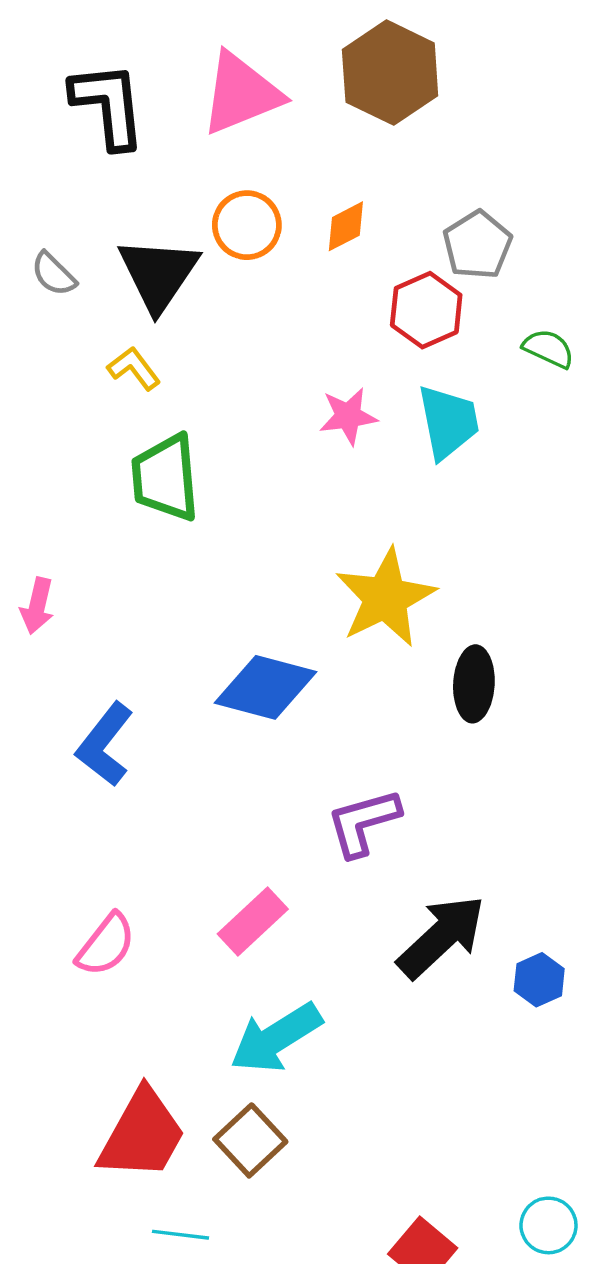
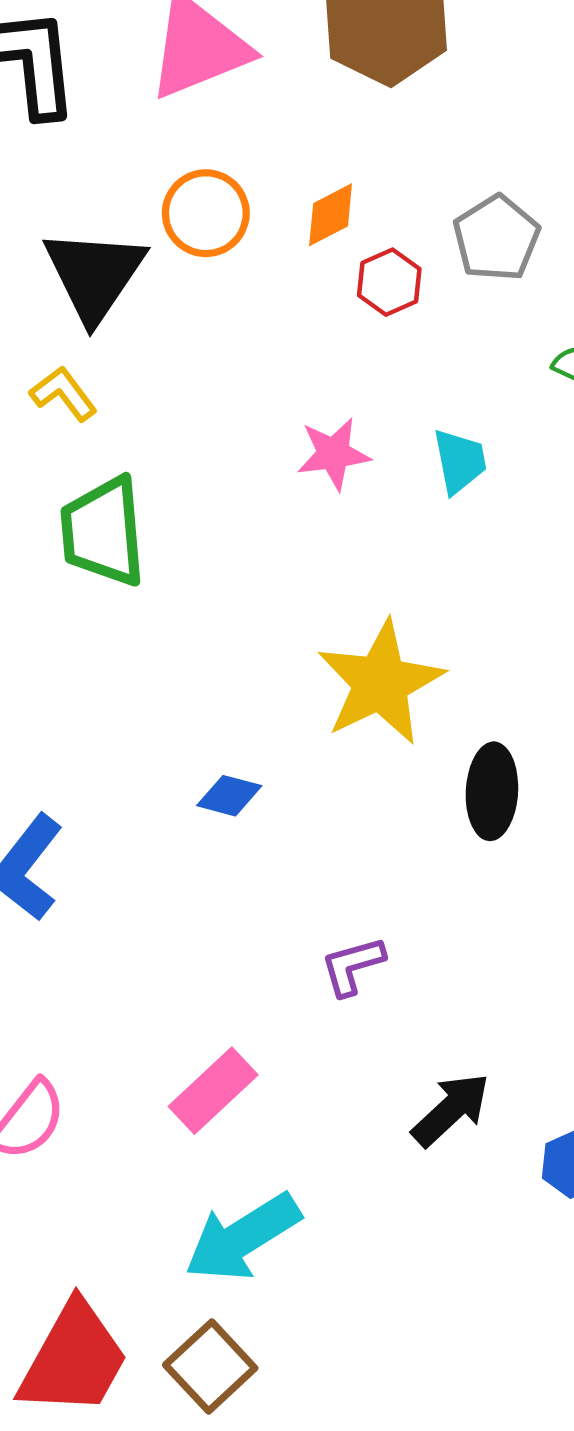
red hexagon: (426, 310) -> (389, 282), moved, size x0.7
cyan trapezoid: (448, 422) -> (460, 461), size x0.7
blue diamond: (266, 687) -> (229, 796), size x0.5
purple L-shape: (363, 823) -> (353, 966), size x0.7
black arrow: (441, 937) -> (451, 1110), size x0.7

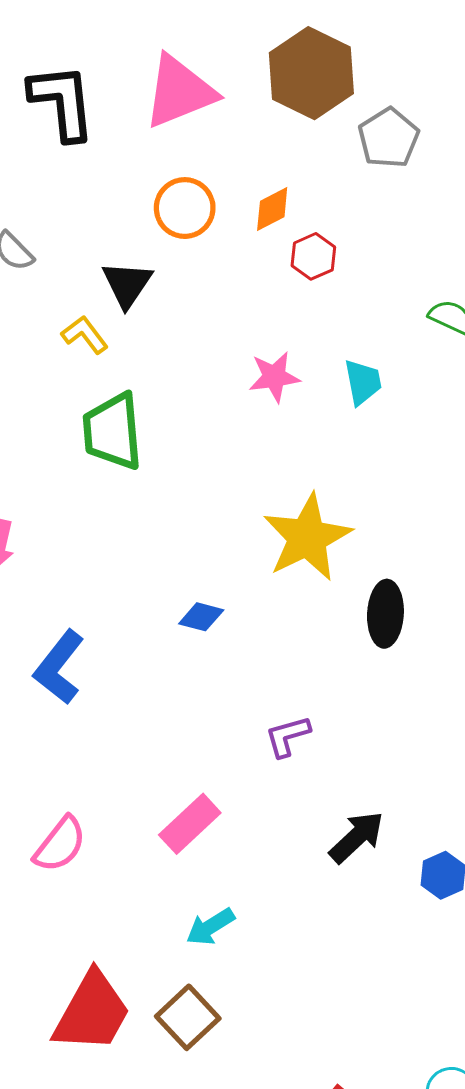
gray pentagon: (496, 238) -> (389, 138), moved
black triangle: (94, 275) -> (127, 284), moved, size x0.7
cyan arrow: (242, 1237) -> (210, 927), size x0.6

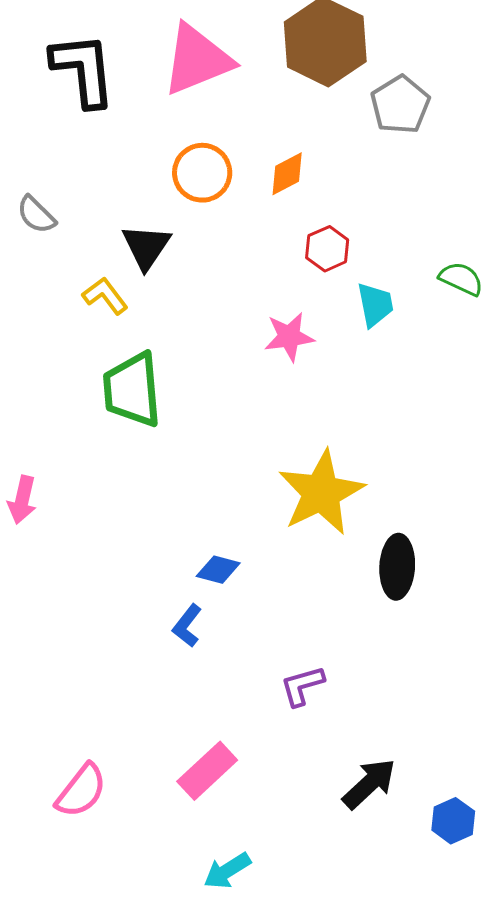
red hexagon: (313, 256) -> (327, 249), moved
cyan trapezoid: (363, 382) -> (375, 305), moved
blue L-shape: (59, 667) -> (187, 626), moved, size x0.6

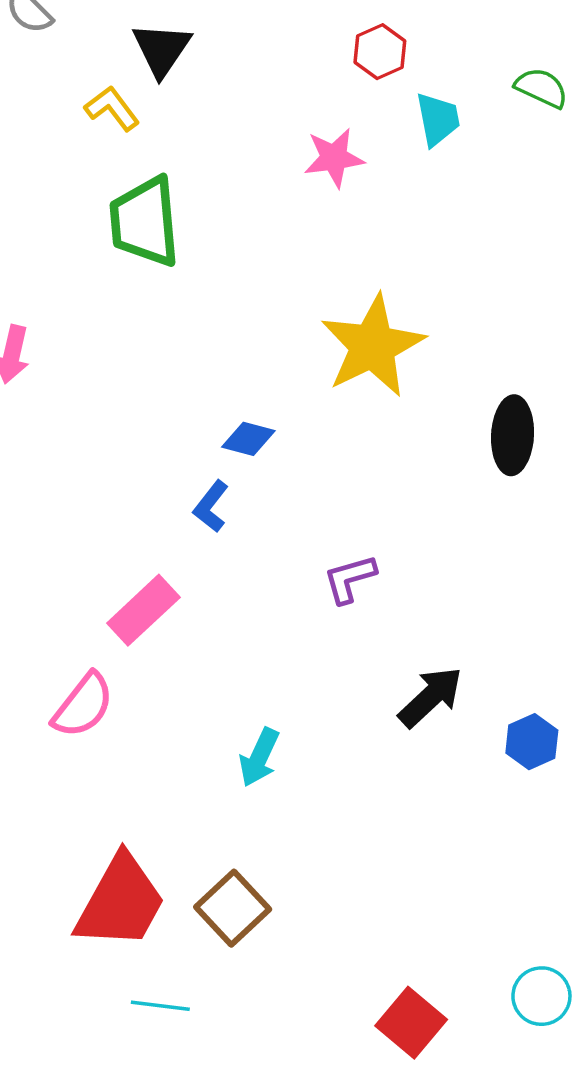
black ellipse: (397, 567) -> (513, 435), moved
pink rectangle: (207, 771) -> (143, 610), moved
cyan arrow: (227, 871) -> (259, 757), moved, turned -33

